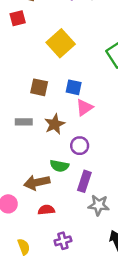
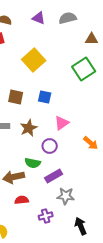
pink triangle: (84, 108) -> (62, 123), moved
purple rectangle: (84, 181) -> (54, 176), turned 42
purple cross: (63, 241) -> (46, 216), moved

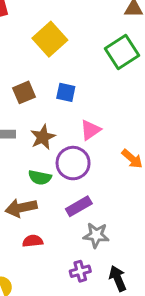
brown square: (16, 97) -> (24, 92), turned -35
purple circle: (50, 146) -> (73, 163), size x1.5
green semicircle: (33, 163) -> (40, 177), moved
purple cross: (46, 216) -> (80, 271), moved

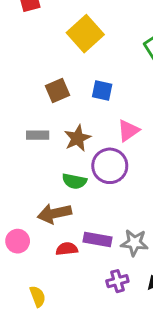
purple rectangle: (79, 206) -> (98, 240), moved, turned 40

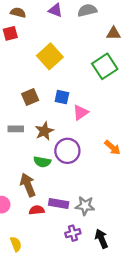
pink triangle: (128, 130) -> (81, 112), moved
brown arrow: (54, 213) -> (28, 185), turned 80

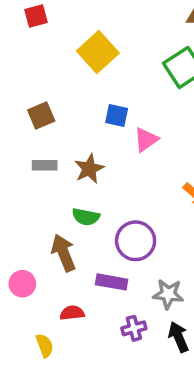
brown square: (30, 97) -> (41, 116), moved
purple circle: (67, 151) -> (136, 241), moved
gray star: (85, 206) -> (168, 294), moved
red semicircle: (37, 210) -> (72, 313), moved

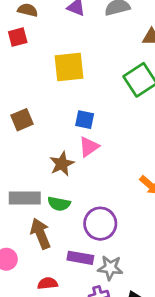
yellow square: (98, 52) -> (69, 67), turned 36
pink triangle: (146, 140) -> (89, 147), moved
gray rectangle: (45, 165) -> (25, 198), moved, size x1.5
gray star: (168, 294) -> (110, 268), moved

